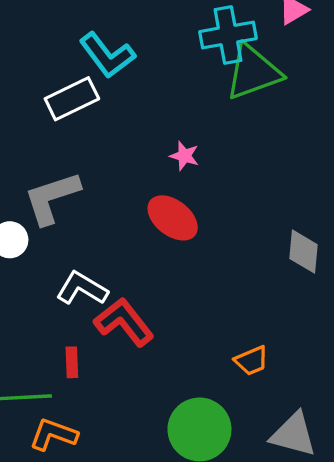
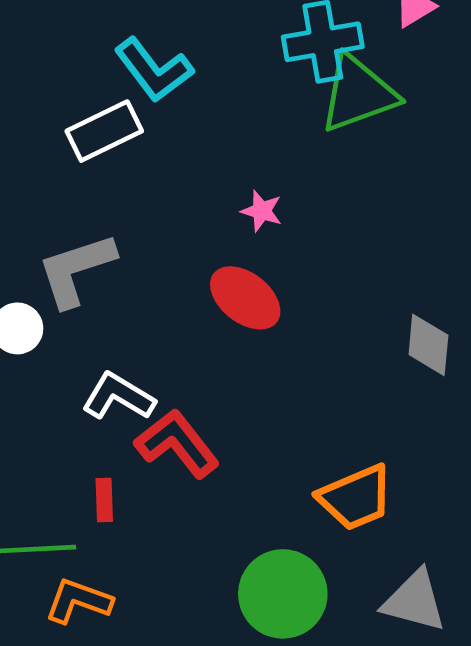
orange trapezoid: (251, 361) -> (356, 498), size x1.6

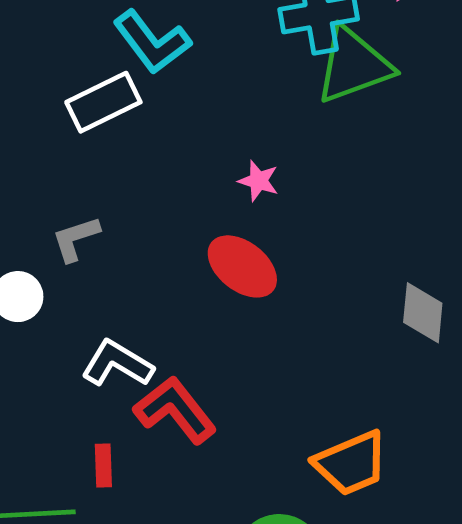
gray L-shape: (76, 270) -> (76, 239), size x0.6

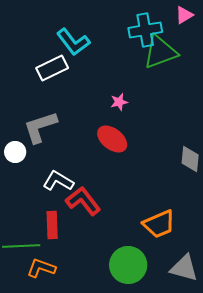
pink star: (258, 181) -> (119, 102), turned -30
gray L-shape: (76, 239) -> (40, 127), size x1.6
red rectangle: (103, 465) -> (52, 225), size x1.5

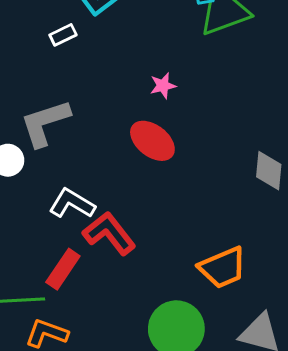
white rectangle: (52, 68) -> (63, 35), size x0.6
red rectangle: (52, 225) -> (63, 269), turned 36

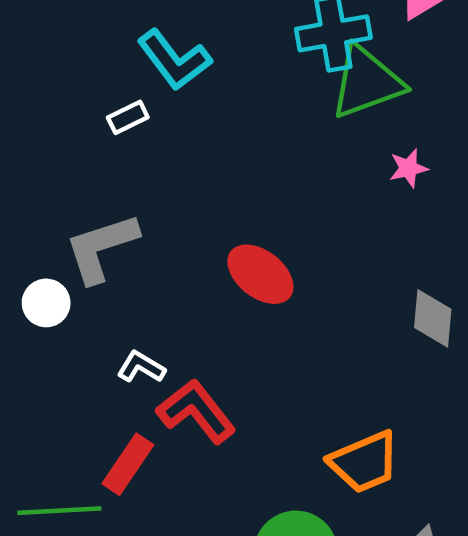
pink star: (163, 86) -> (408, 168), moved
white L-shape: (72, 203) -> (141, 367), size x0.7

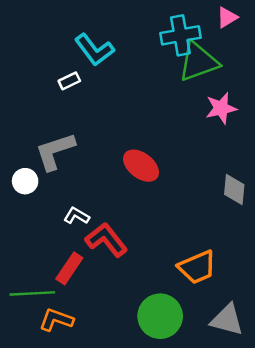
pink star: (408, 168) -> (221, 108), size x1.5

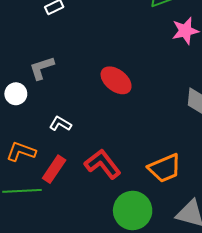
gray L-shape: (55, 151) -> (42, 68), size x0.7
red L-shape: (106, 240) -> (103, 164), moved
orange L-shape: (56, 320) -> (21, 152), moved

